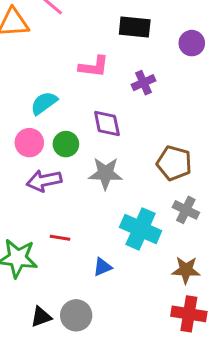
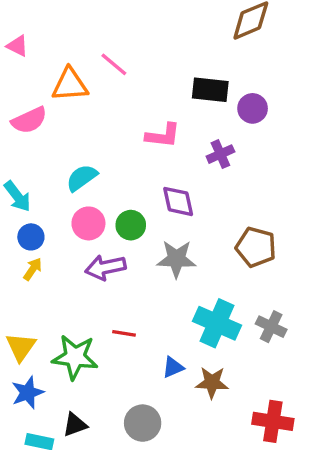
purple circle: (192, 43) -> (253, 108), moved
cyan semicircle: (44, 103) -> (82, 178), moved
gray cross: (186, 210) -> (271, 327), moved
brown star: (186, 270) -> (212, 382), moved
black triangle: (41, 317) -> (75, 425), moved

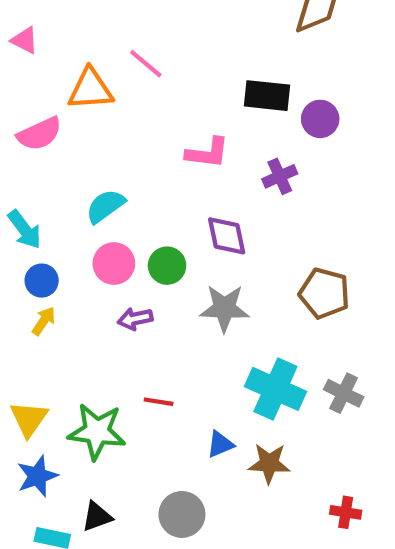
purple arrow: (105, 267) -> (135, 319), size x0.7
red cross: (273, 421) -> (346, 512), size x0.6

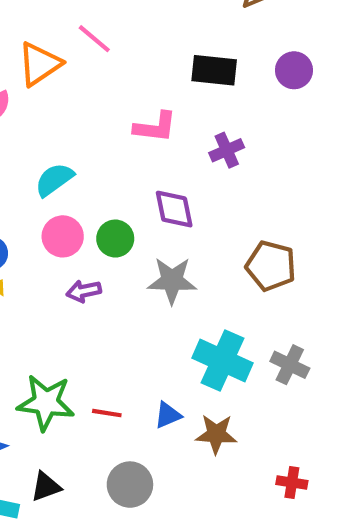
orange triangle: (91, 89) -> (40, 64), turned -30
purple circle: (320, 119) -> (294, 70), moved
red line: (159, 402) -> (107, 413), moved

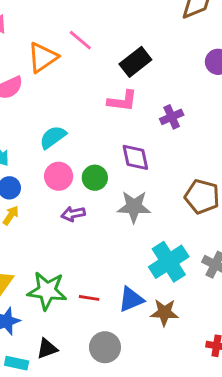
black rectangle: (214, 70) -> (135, 62), moved, turned -44
cyan cross: (222, 360) -> (169, 262), turned 33
blue triangle: (168, 415) -> (131, 299), size x1.4

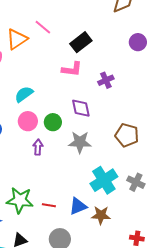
purple arrow: (73, 214) -> (38, 147), turned 105

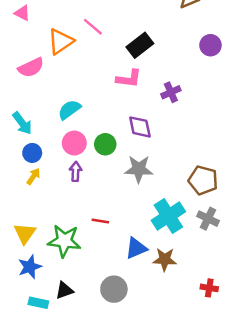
brown pentagon: (127, 135) -> (203, 180), moved
purple arrow: (38, 147) -> (76, 172), moved
red line: (49, 205) -> (100, 221), moved

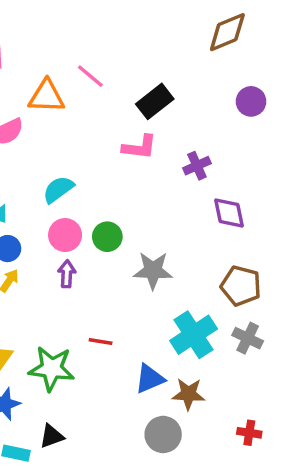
orange triangle: (61, 42) -> (46, 96), turned 36
purple diamond: (140, 127) -> (229, 213), moved
gray circle: (114, 289) -> (163, 434), moved

